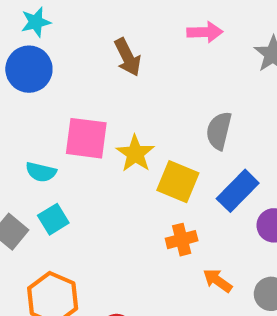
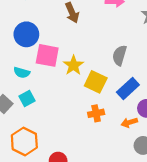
blue circle: (29, 69) -> (26, 34), moved
orange arrow: (218, 281) -> (129, 122), moved, turned -56

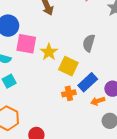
blue rectangle: (128, 89) -> (88, 82), moved

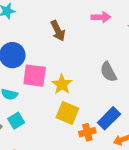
gray semicircle: (89, 43) -> (108, 72), turned -42
yellow square: (68, 66) -> (67, 113), moved

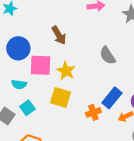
brown arrow: (58, 31) -> (59, 35), moved
yellow square: (67, 113) -> (61, 98), moved

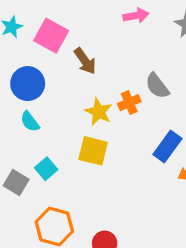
pink square: (40, 65) -> (51, 36), moved, turned 30
cyan semicircle: (19, 84) -> (30, 122), moved, turned 48
orange cross: (93, 112) -> (129, 103), moved

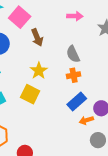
gray semicircle: (157, 86) -> (73, 54), moved
orange cross: (129, 103) -> (74, 75), moved

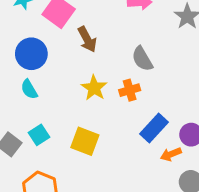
orange cross: (74, 75) -> (130, 90), moved
yellow square: (30, 94) -> (85, 141), moved

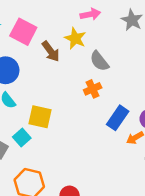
yellow star: (94, 88) -> (75, 38), moved
yellow square: (85, 141) -> (40, 117), moved

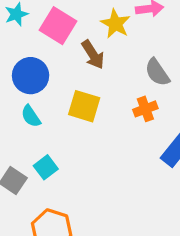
yellow star: (75, 38) -> (115, 24), moved
yellow square: (40, 117) -> (84, 106), moved

